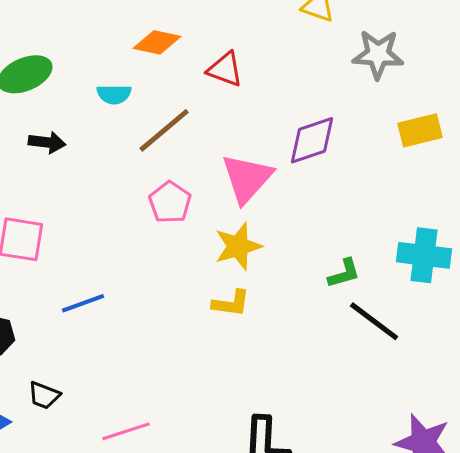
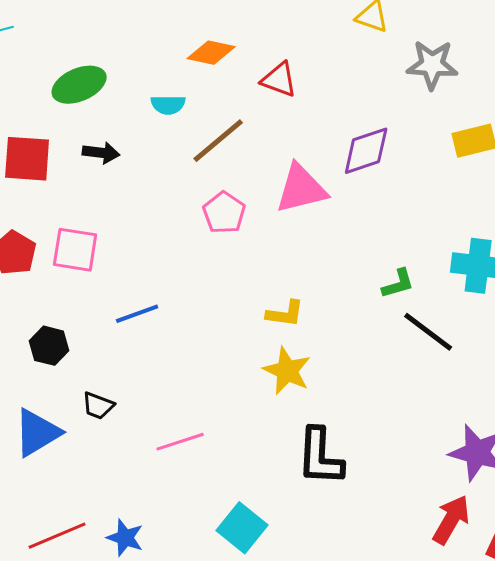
pink triangle: (247, 178) -> (301, 189), turned 34
yellow star: (238, 246) -> (287, 371), moved, turned -30

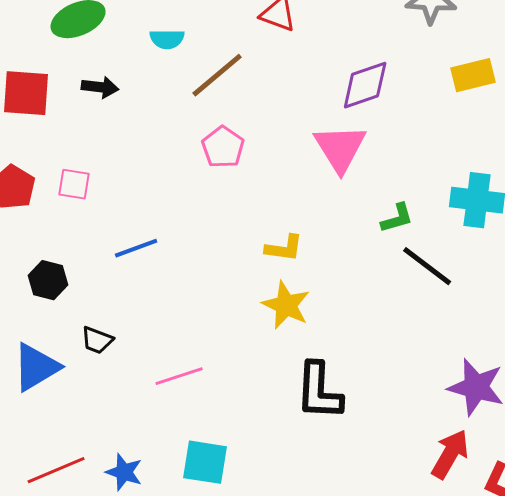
pink triangle: (301, 189) -> (340, 148), moved, turned -48
pink square: (75, 250) -> (74, 184), size x0.7
cyan square: (242, 528) -> (205, 462), moved, turned -30

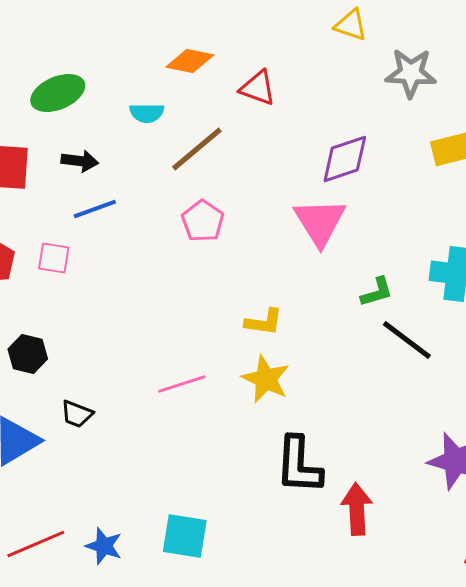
blue line: (136, 248) -> (95, 209), moved
pink line: (179, 376) -> (182, 384), moved
red arrow: (450, 454) -> (357, 509), moved, turned -33

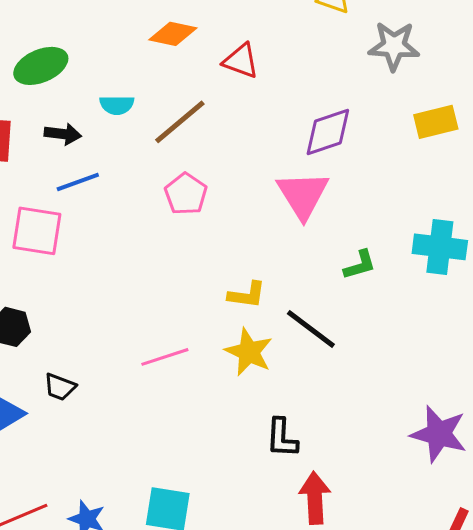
cyan semicircle: (147, 113) -> (117, 105), moved
pink square: (54, 258) -> (37, 231), size x1.6
black line: (407, 340) -> (311, 329), moved
black L-shape: (299, 465) -> (282, 438), size x0.7
red arrow: (357, 509) -> (315, 498), moved

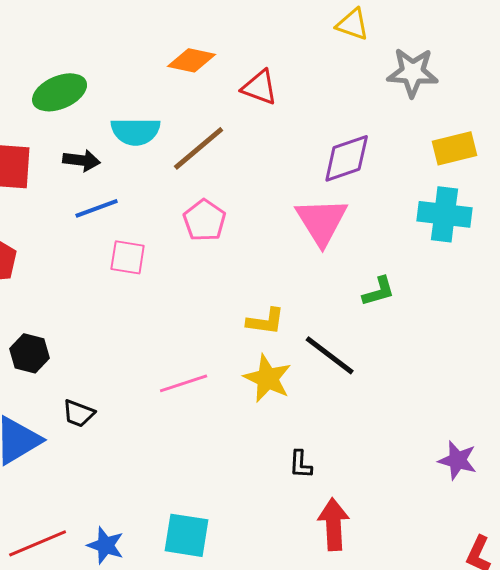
cyan semicircle: (117, 105) -> (136, 131), size x1.4
pink square: (37, 231) -> (128, 257), moved, size x0.7
cyan cross: (440, 247) -> (445, 214), moved
purple star: (439, 434) -> (458, 460), size x0.7
black L-shape: (282, 438) -> (301, 464), size x0.7

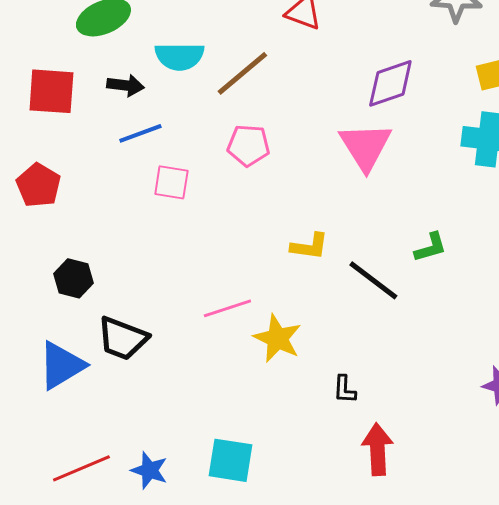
pink pentagon: (205, 220) -> (248, 145), turned -30
green L-shape: (379, 291) -> (430, 247), moved
yellow star: (268, 378) -> (277, 338), moved
black trapezoid: (79, 413) -> (122, 338), size x1.6

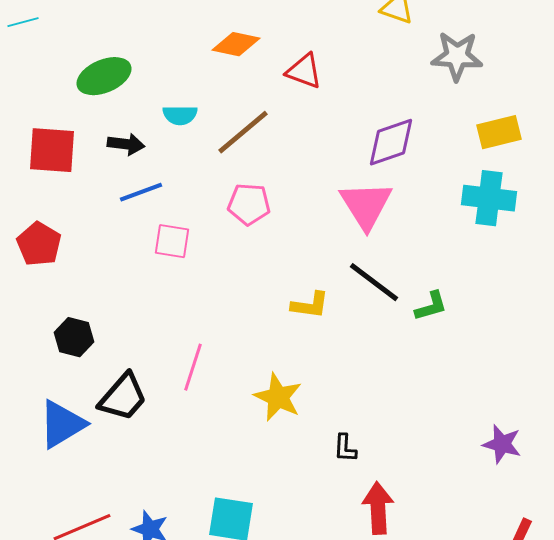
cyan semicircle: (179, 56) -> (180, 115), size x0.7
black line: (373, 280) -> (374, 282), moved
pink line: (227, 308) -> (193, 367), moved, turned -54
black trapezoid: (122, 338) -> (123, 397), turned -70

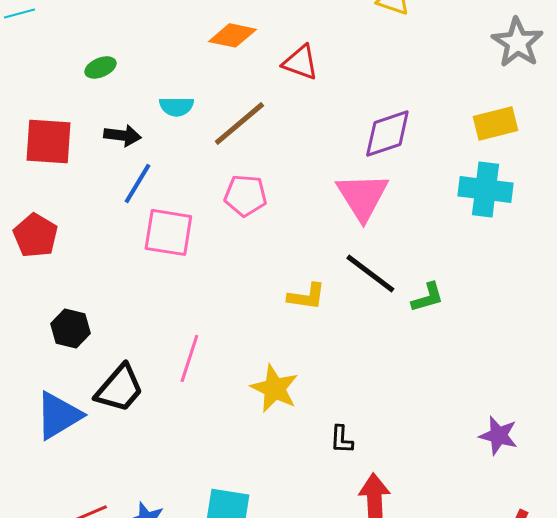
gray star: (457, 56) -> (517, 42), moved, turned 30
green ellipse: (104, 76) -> (100, 67), size x0.6
blue line: (141, 192) -> (137, 183), turned -39
pink square: (172, 241) -> (168, 232), size x1.4

